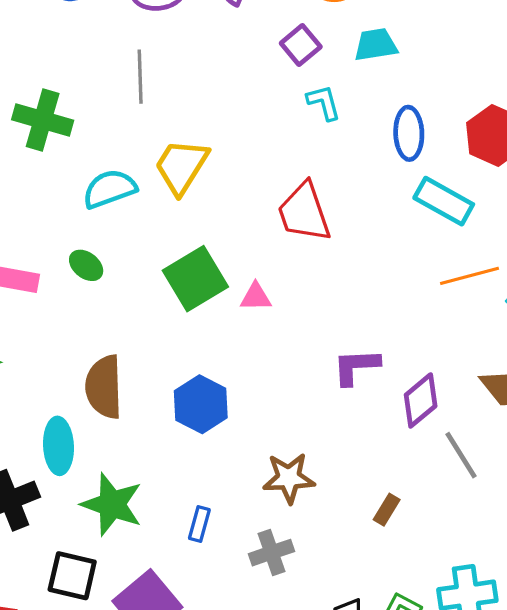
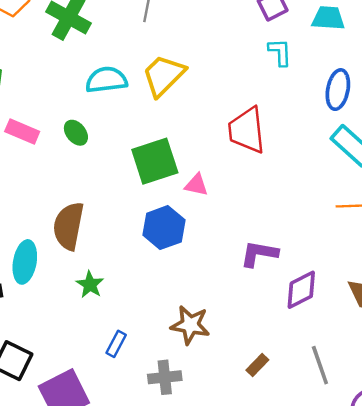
blue hexagon: (201, 404) -> (164, 228), moved
gray line: (461, 455) -> (320, 365), moved
green star: (112, 504) -> (90, 285), moved, size x0.6

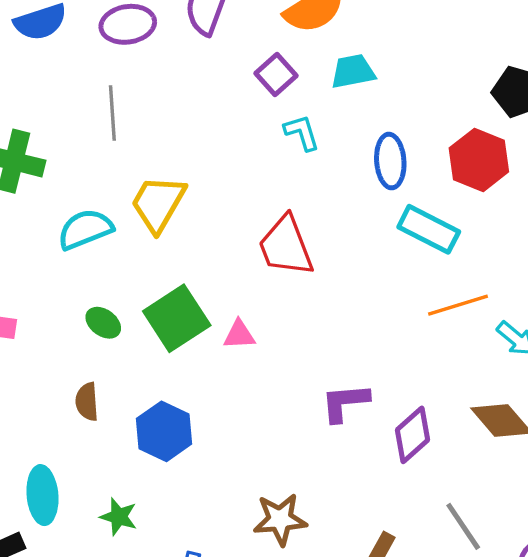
green ellipse: (76, 133) -> (103, 323), moved
brown semicircle: (69, 226) -> (87, 402), moved, size x0.6
blue hexagon: (164, 228) -> (164, 431), moved
green star: (90, 285) -> (119, 517), moved

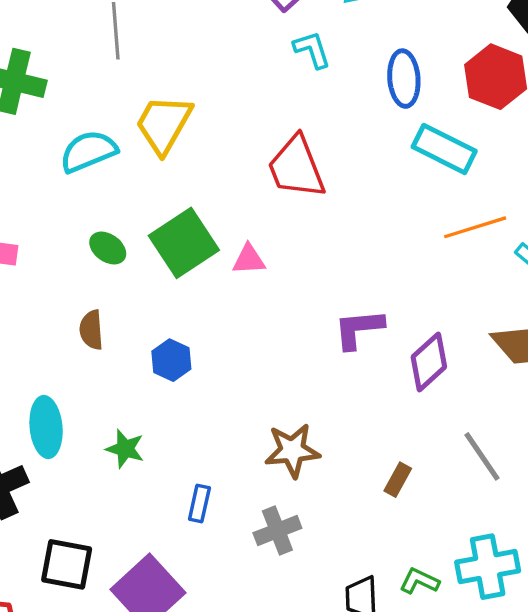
blue hexagon: (164, 431) -> (171, 360), size x0.7

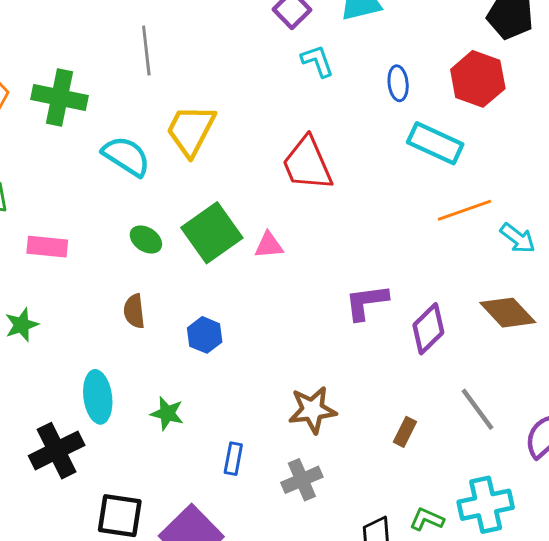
blue ellipse: (404, 79) -> (398, 83), size x0.7
cyan semicircle: (88, 151) -> (126, 156), turned 57

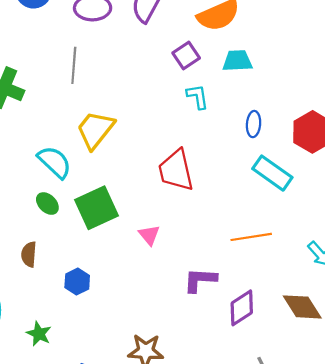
cyan semicircle: (126, 156) -> (55, 162), moved
orange line: (464, 210) -> (251, 237), moved
pink triangle: (269, 245) -> (149, 235), moved, turned 45

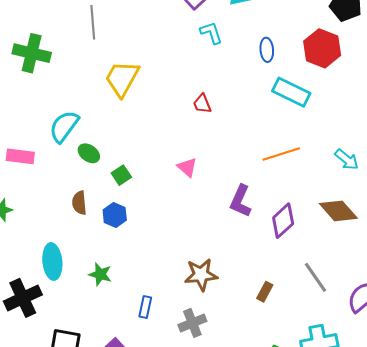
cyan semicircle: (55, 162) -> (64, 126), moved, turned -88
red trapezoid: (176, 170) -> (202, 104), size x0.5
green square: (97, 208) -> (121, 175), moved, size x0.5
purple L-shape: (200, 280) -> (241, 201), turned -60
blue hexagon: (77, 282) -> (115, 215), moved

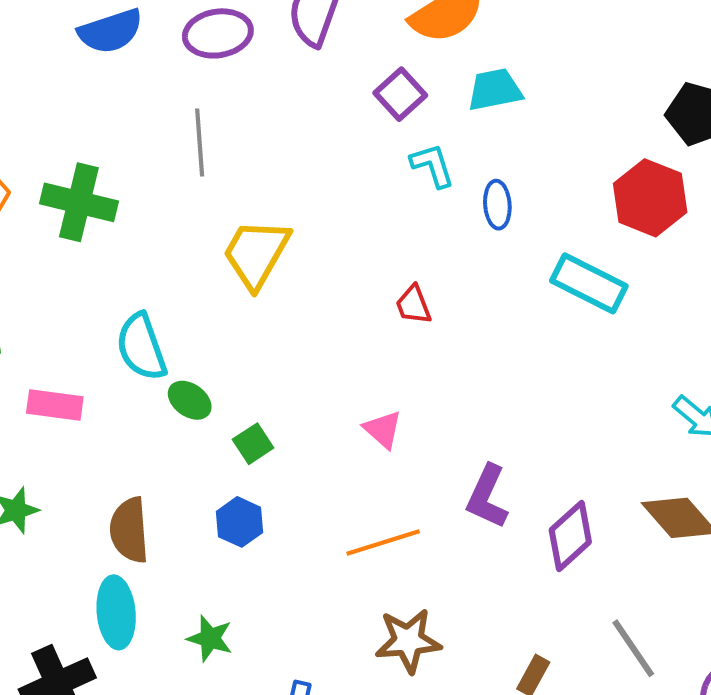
blue ellipse: (267, 50) -> (497, 205), moved
cyan semicircle: (64, 126) -> (141, 347), turned -56
orange line: (281, 154) -> (383, 542), moved
brown semicircle: (79, 203) -> (129, 530), moved, size x1.4

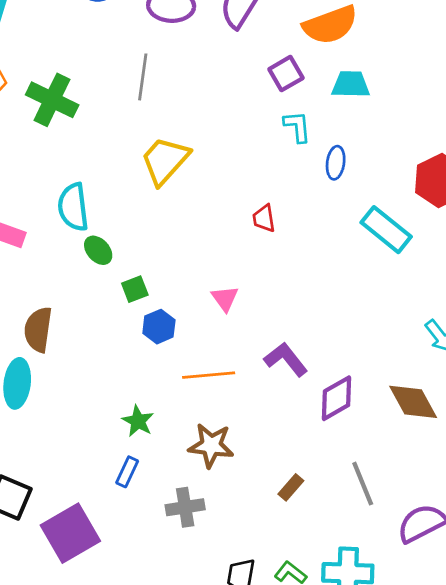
purple L-shape: (487, 497) -> (286, 359), turned 105
blue hexagon: (239, 522) -> (159, 327), moved
green star: (210, 638) -> (138, 421), moved

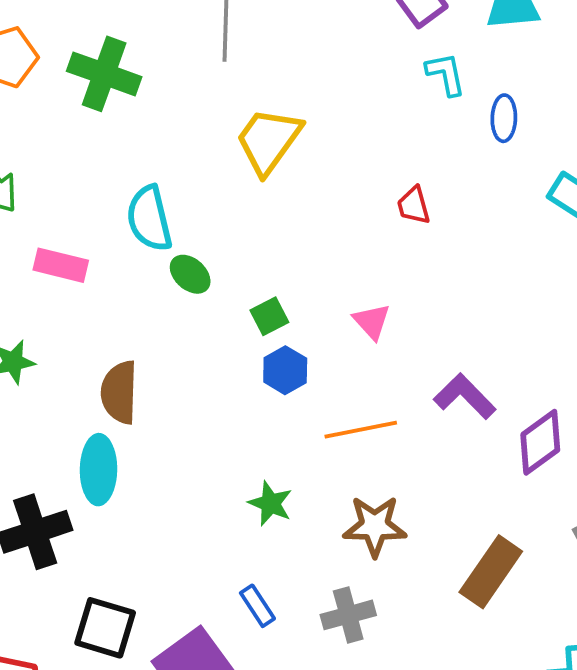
green square: (135, 289) -> (269, 316), moved
blue rectangle: (127, 472) -> (257, 606), moved, turned -52
brown rectangle: (291, 487) -> (491, 572), size x1.8

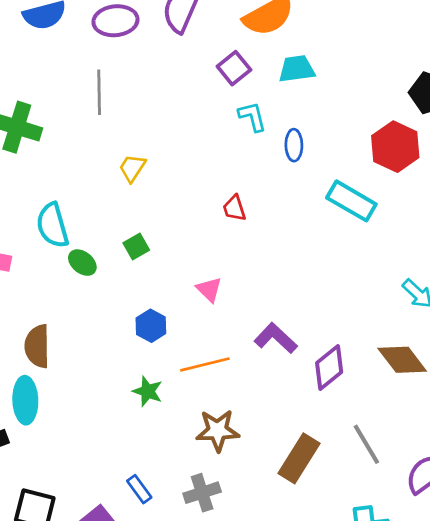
yellow trapezoid: (269, 141) -> (132, 168), size x0.6
green square: (269, 316) -> (136, 246), moved
green star: (270, 503) -> (148, 391), moved

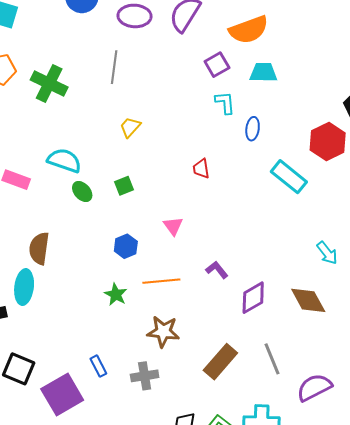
cyan semicircle: (52, 225) -> (64, 160), turned 116
purple L-shape: (276, 338) -> (217, 270), size x0.7

